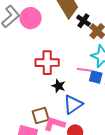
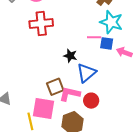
red cross: (47, 63) -> (41, 24), moved

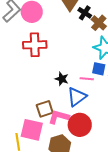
pink line: (94, 37) -> (87, 79), moved
red circle: (91, 101) -> (80, 125), size x1.5

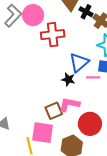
red cross: (35, 45) -> (53, 35), moved
blue triangle: (77, 97) -> (79, 63), moved
pink L-shape: (59, 117) -> (69, 104), moved

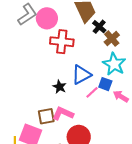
pink line: (93, 77) -> (92, 92), turned -56
black star: (68, 79) -> (60, 87), moved

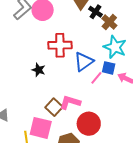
red cross: (62, 42) -> (60, 45), moved
black star: (60, 87) -> (39, 70), moved
brown square: (46, 116) -> (54, 107), turned -30

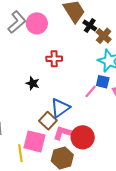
red cross: (60, 45) -> (54, 59), size x0.7
blue triangle: (84, 62) -> (60, 108), moved
pink L-shape: (70, 102) -> (64, 133), moved

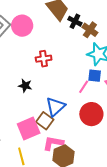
pink L-shape: (64, 133) -> (53, 143), moved
red circle: (83, 137) -> (91, 114), moved
pink square: (35, 141) -> (29, 128), moved, turned -30

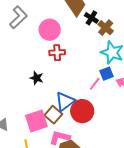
pink circle: (22, 26) -> (50, 30), moved
blue square: (95, 76) -> (107, 74), turned -32
red circle: (91, 114) -> (82, 111), moved

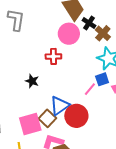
gray L-shape: (18, 17) -> (16, 20), turned -40
pink circle: (50, 30) -> (69, 34), moved

